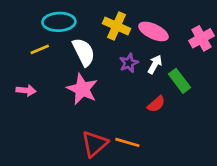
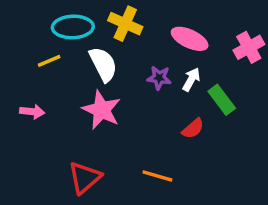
yellow cross: (116, 26) -> (125, 24), moved
purple star: (129, 63) -> (159, 78), turned 30
red triangle: (95, 144) -> (85, 178), moved

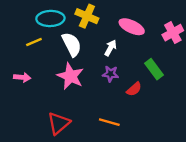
purple star: (159, 78) -> (110, 74), moved
white arrow: (191, 79) -> (110, 48), moved

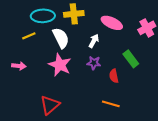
yellow cross: (87, 16) -> (74, 14), turned -30
red semicircle: (134, 89) -> (114, 76), turned 120
orange line: (109, 122) -> (111, 104), moved

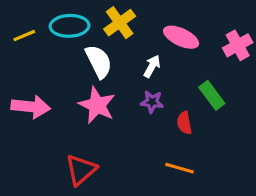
yellow cross: (74, 14) -> (120, 23), turned -30
yellow line: (29, 36) -> (24, 36), moved
pink arrow: (19, 66) -> (31, 107), size x1.6

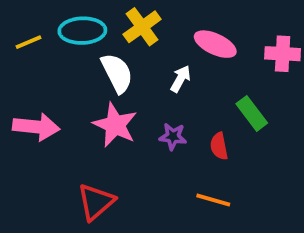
pink cross: (238, 45) -> (283, 54), turned 32
purple star: (152, 102) -> (173, 137), moved

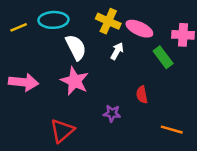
yellow cross: (142, 27) -> (108, 21), moved, turned -30
green rectangle: (252, 113) -> (163, 57), moved
purple star: (173, 137) -> (112, 113), moved
orange line: (213, 200) -> (172, 130), moved

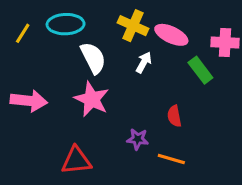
yellow line: (19, 27) -> (23, 33), turned -35
orange line: (172, 130) -> (171, 159), moved
red triangle: (62, 131) -> (76, 161), turned 35

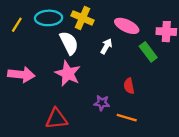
yellow cross: (133, 26) -> (83, 18), moved

